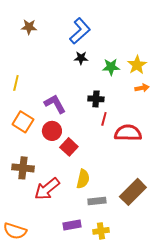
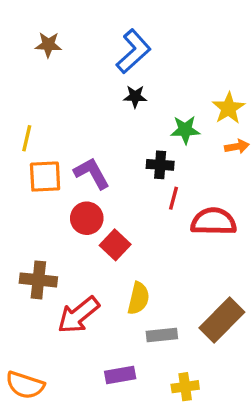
green star: (111, 67) -> (185, 130), moved
orange square: (23, 122) -> (45, 177), moved, turned -35
yellow cross: (101, 231) -> (185, 387), moved

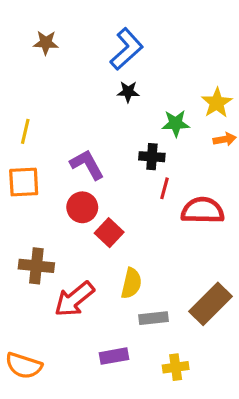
orange square: (45, 177) -> (24, 182), moved

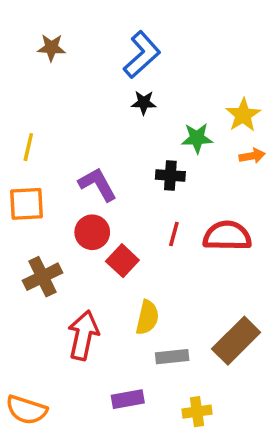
red line: (165, 188) -> (174, 234), moved
brown cross: (36, 266) -> (42, 277), moved, turned -32
red arrow: (74, 299) -> (83, 335), turned 141

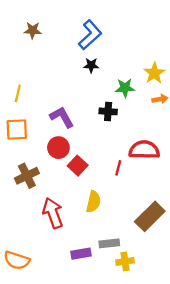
red line: (174, 234) -> (118, 168), moved
red arrow: (83, 335) -> (53, 213), turned -32
gray rectangle: (172, 357) -> (109, 243), moved

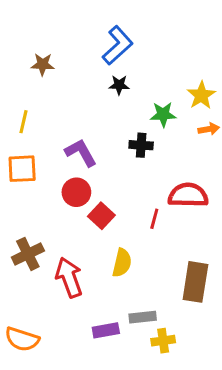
brown star: (33, 30) -> (43, 64), moved
brown cross: (27, 176) -> (28, 254), moved
brown rectangle: (150, 216) -> (195, 282), turned -36

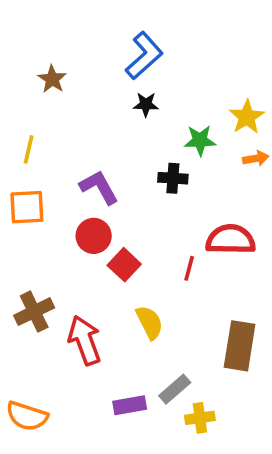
brown star: (43, 64) -> (52, 79), turned 30
yellow semicircle: (122, 263) -> (149, 322), turned -40
gray rectangle: (143, 317) -> (175, 389), turned -35

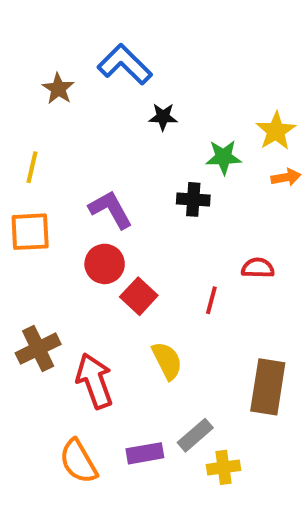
blue L-shape: (144, 56) -> (125, 64), moved, turned -93
red semicircle: (231, 239) -> (258, 268), size x0.6
orange semicircle: (27, 416) -> (78, 461), moved, turned 42

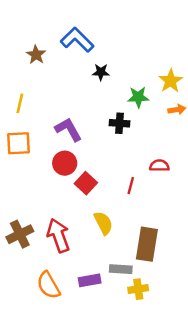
brown cross: (38, 349) -> (20, 234), moved
brown rectangle: (268, 387) -> (147, 244), moved
gray rectangle: (195, 435) -> (121, 269), turned 45

